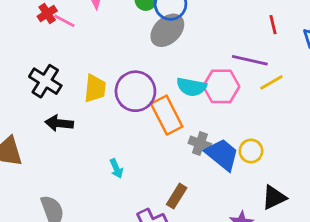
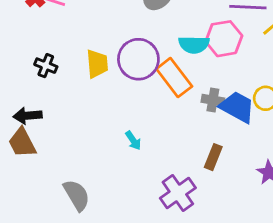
black cross: (45, 81) -> (46, 66), size x0.7
black arrow: (59, 123) -> (28, 116), moved
brown rectangle: (177, 196) -> (213, 157), moved

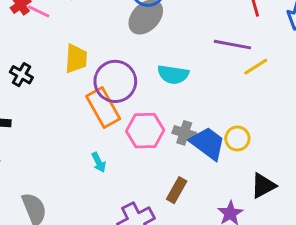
pink hexagon: (224, 39) -> (145, 131), moved
yellow trapezoid: (97, 64) -> (76, 59), moved
orange rectangle: (174, 78) -> (103, 107), moved

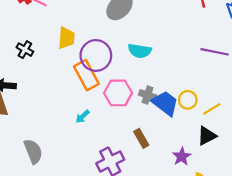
purple line: (232, 45) -> (215, 52), moved
yellow line: (256, 67) -> (212, 109), moved
cyan arrow: (99, 162) -> (83, 117), turned 72
brown rectangle: (177, 190) -> (141, 138), turned -60

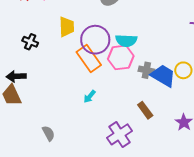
cyan semicircle: (140, 51) -> (126, 41), moved
pink hexagon: (118, 93) -> (121, 57), moved
gray semicircle: (33, 151) -> (48, 133), size x0.7

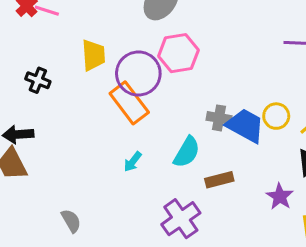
cyan semicircle: (126, 41) -> (187, 152), moved, turned -60
pink hexagon: (121, 57) -> (178, 53), moved
brown rectangle: (145, 110) -> (219, 180), turned -66

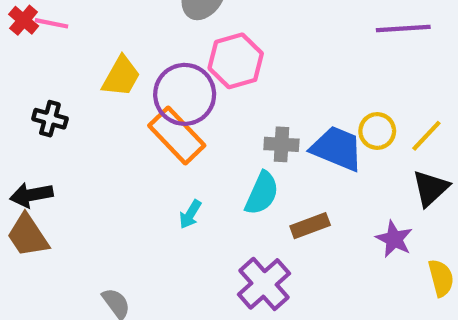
yellow trapezoid: (93, 55) -> (121, 76), turned 40
gray cross: (219, 118) -> (281, 144), moved

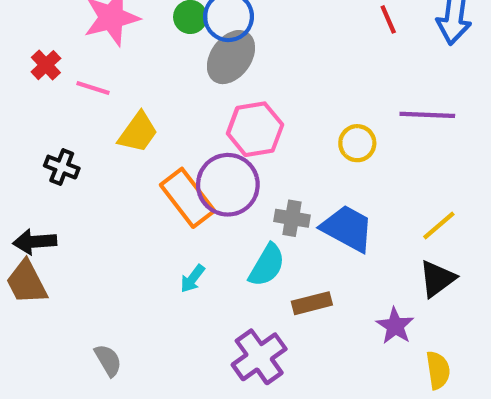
pink line: (51, 23) -> (93, 88), moved
purple circle: (185, 94) -> (228, 185), moved
yellow circle: (377, 131) -> (357, 143), moved

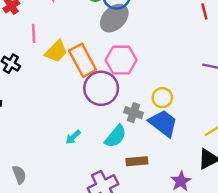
pink line: (93, 88) -> (34, 33), moved, turned 60
yellow circle: (357, 143) -> (162, 98), moved
orange rectangle: (188, 198) -> (83, 60), moved

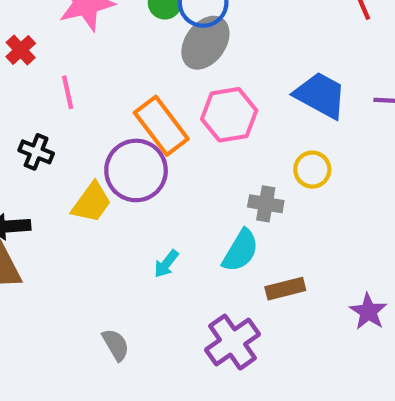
yellow trapezoid: (56, 51) -> (92, 203), moved
purple circle: (101, 88) -> (136, 170), moved
blue trapezoid: (163, 123) -> (320, 95), moved
gray semicircle: (19, 175) -> (116, 345), moved

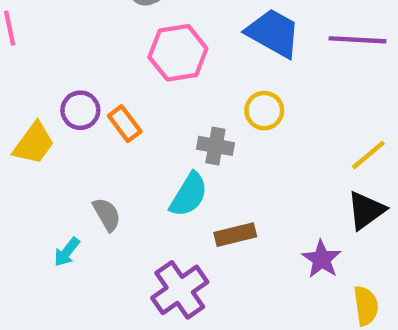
orange rectangle: (161, 126) -> (125, 124), moved, size x0.6
purple circle: (136, 170) -> (80, 110), size x0.6
cyan arrow: (166, 264) -> (67, 252), moved
gray semicircle: (116, 345) -> (107, 214), moved

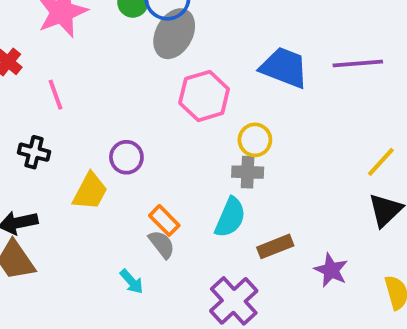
yellow circle: (264, 111) -> (255, 140), moved
orange rectangle: (125, 124) -> (164, 220), moved
cyan arrow: (67, 252) -> (132, 282), turned -72
purple star: (322, 259) -> (331, 270), moved

